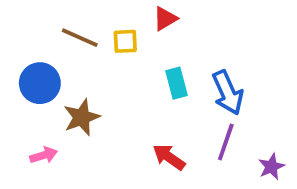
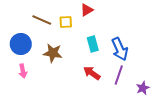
brown star: (82, 117) -> (53, 53), moved, turned 30
pink arrow: (44, 155) -> (23, 71), moved, turned 96
red arrow: (169, 157) -> (92, 73), moved

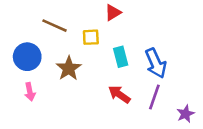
yellow square: (66, 22) -> (91, 37), moved
brown star: (53, 53) -> (69, 68), turned 30

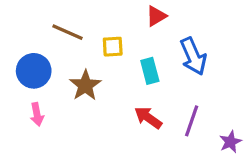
red triangle: (113, 13) -> (156, 16), moved
blue arrow: (156, 63) -> (193, 56), moved

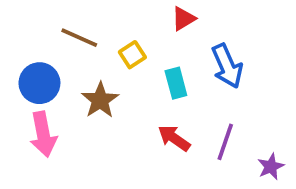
yellow square: (113, 47) -> (132, 55), turned -30
pink arrow: (37, 114) -> (43, 134), size x1.6

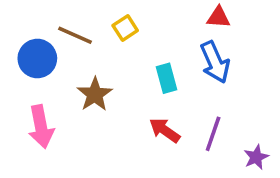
red triangle: (184, 19) -> (218, 17), moved, turned 35
yellow square: (132, 55) -> (125, 28), moved
blue circle: (39, 83) -> (37, 59), moved

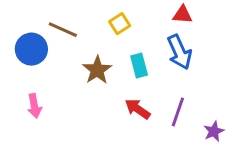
yellow square: (125, 28) -> (120, 24), moved
brown star: (95, 94) -> (97, 70), moved
pink arrow: (41, 127) -> (34, 106), size x0.7

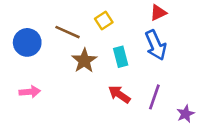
red triangle: (182, 15) -> (158, 13), turned -30
brown line: (63, 30) -> (67, 32), moved
pink arrow: (34, 106) -> (30, 92), turned -84

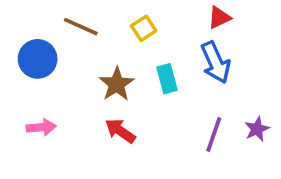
brown line: (67, 32) -> (81, 27), moved
red arrow: (119, 94) -> (120, 131), moved
purple star: (186, 114) -> (257, 129), moved

